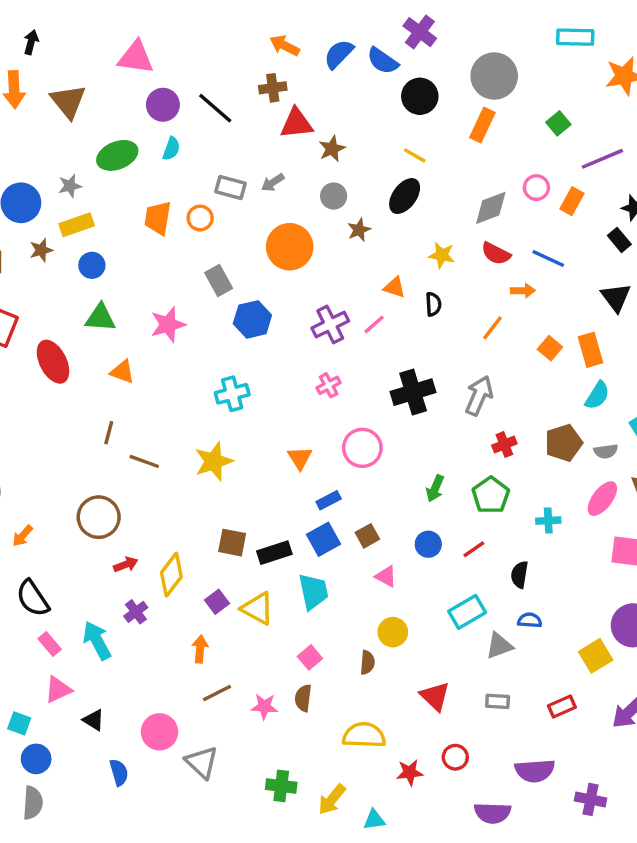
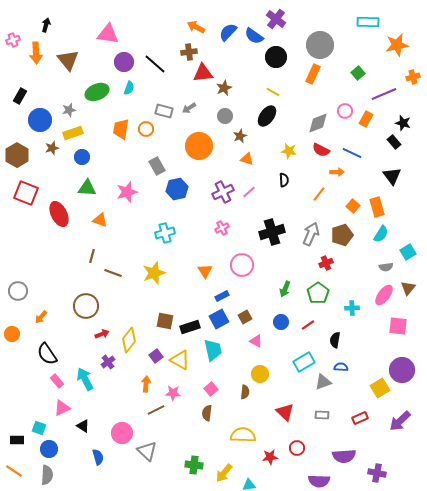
orange triangle: (394, 287) -> (247, 159), moved
brown pentagon: (563, 443) -> (342, 235), moved
pink star: (264, 706) -> (173, 393), moved

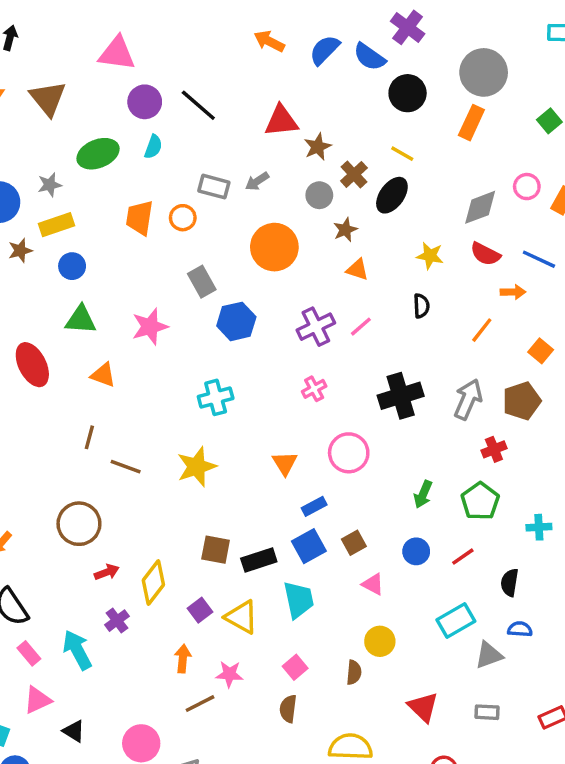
brown cross: (189, 52) -> (354, 174), moved, turned -35

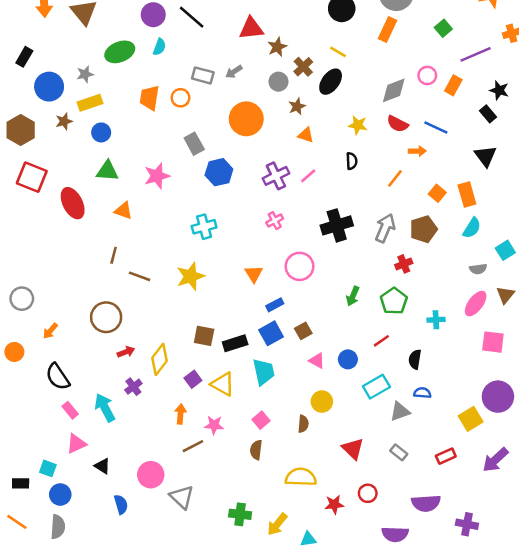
blue circle: (416, 551) -> (348, 359), moved
gray rectangle: (487, 712) -> (399, 452), turned 35

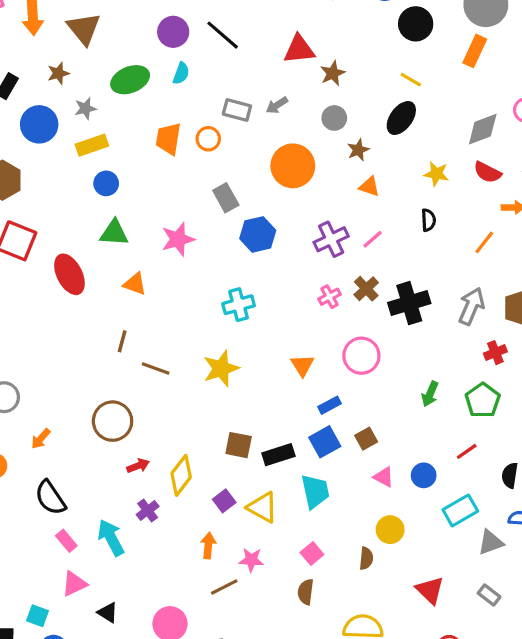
brown cross: (303, 67) -> (366, 289), moved
brown star: (64, 121) -> (58, 73), moved

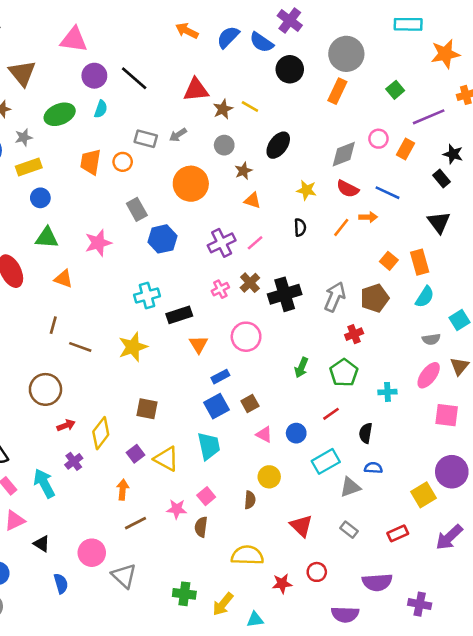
yellow line: (411, 80) -> (250, 107), moved
orange line: (484, 242) -> (341, 227), moved
black rectangle: (278, 455) -> (179, 315), moved
pink star: (251, 560) -> (177, 509), moved

